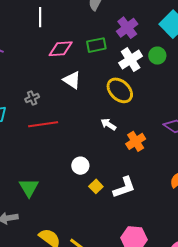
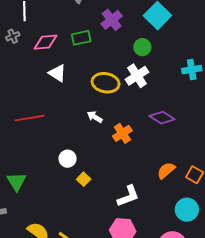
white cross: (131, 60) -> (137, 76), moved
yellow ellipse: (120, 90) -> (106, 83), turned -32
gray cross: (32, 98) -> (13, 36), moved
white L-shape: (124, 187) -> (128, 196), moved

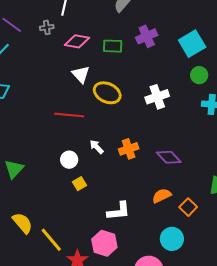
green circle: (142, 47) -> (199, 75), moved
yellow ellipse: (106, 83) -> (107, 93), moved
white arrow: (95, 117) -> (97, 147), moved
red line: (30, 118) -> (69, 115), moved
purple diamond: (162, 118) -> (169, 157), moved

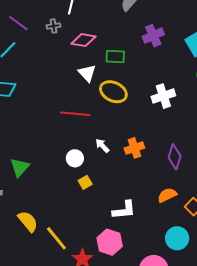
green rectangle: (113, 46) -> (115, 57), moved
purple diamond: (169, 157) -> (175, 157), turned 60

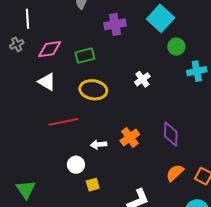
purple cross: (153, 36) -> (115, 24), turned 30
white triangle: (87, 73) -> (47, 82), moved
white cross: (163, 96) -> (142, 79), size x0.7
white arrow: (102, 146) -> (99, 145), turned -35
yellow square: (85, 182) -> (93, 185), turned 32

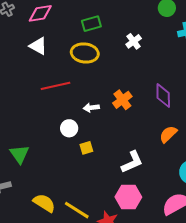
green rectangle: (85, 56) -> (91, 24), moved

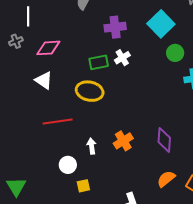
white cross: (134, 41) -> (122, 58), moved
white arrow: (91, 108) -> (92, 146), turned 84

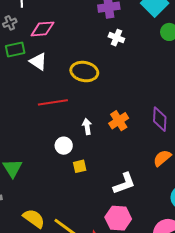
white cross: (122, 58) -> (116, 38), turned -35
green rectangle: (99, 62) -> (15, 49), moved

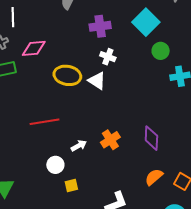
white triangle: (38, 61) -> (97, 81), moved
yellow ellipse: (84, 72) -> (67, 75), moved
white arrow: (87, 126) -> (79, 146), turned 70

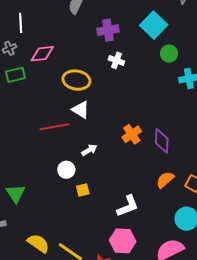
white triangle: (97, 81) -> (81, 110), moved
orange cross: (110, 140) -> (132, 134), moved

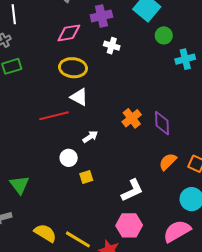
pink diamond: (42, 54) -> (69, 33), moved

